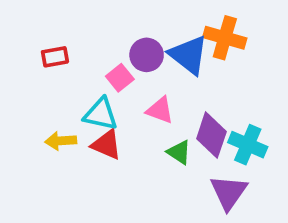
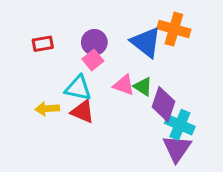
purple circle: (147, 55) -> (94, 42), moved
cyan cross: (248, 145) -> (180, 125), moved
green triangle: (179, 152) -> (143, 87), moved

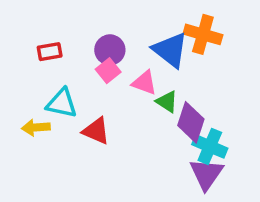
pink triangle: (124, 85) -> (144, 83), moved
cyan triangle: (78, 88) -> (62, 103), moved
yellow arrow: (47, 109) -> (36, 127), moved

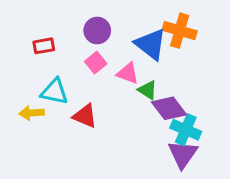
purple circle: (110, 50) -> (97, 31), moved
purple diamond: (191, 122) -> (169, 108), turned -56

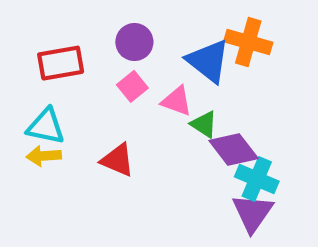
red rectangle: (44, 46) -> (61, 63), size x1.5
cyan triangle: (54, 92) -> (46, 126), moved

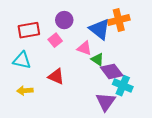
orange cross: (248, 42) -> (119, 20), turned -30
pink square: (132, 86) -> (55, 40), moved
yellow arrow: (44, 156) -> (25, 91), moved
purple triangle: (252, 213) -> (106, 102), moved

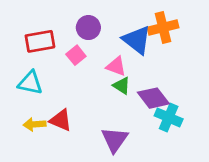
green triangle: (98, 59) -> (122, 86), moved
red triangle: (56, 76) -> (61, 120), moved
purple triangle: (106, 102) -> (115, 140), moved

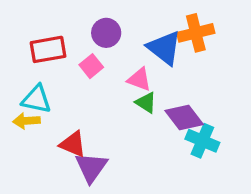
yellow arrow: (34, 124) -> (26, 121), moved
purple triangle: (115, 140) -> (91, 167), moved

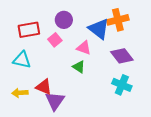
green triangle: (146, 103) -> (79, 67), moved
purple diamond: (184, 117) -> (122, 56), moved
yellow arrow: (26, 121) -> (20, 93), moved

